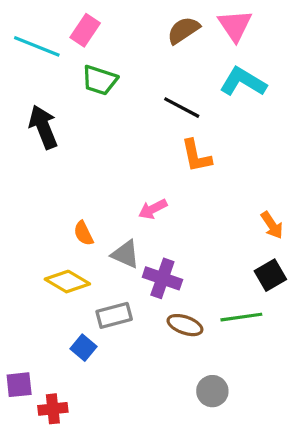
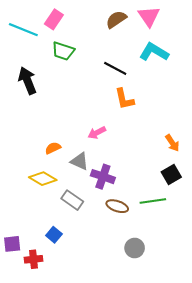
orange semicircle: (84, 233) -> (53, 148), turned 91
gray rectangle: (114, 315) -> (72, 200), turned 50
blue square: (84, 348) -> (54, 235), moved

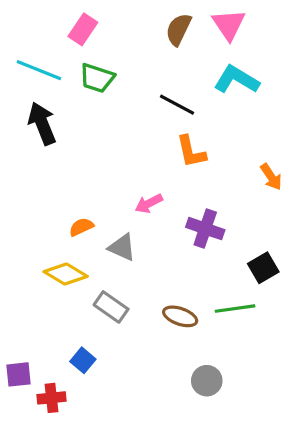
brown semicircle: (116, 19) -> (179, 29), turned -30
cyan line: (23, 30) -> (39, 70), moved
orange arrow: (172, 143) -> (271, 177), moved
purple cross: (103, 177) -> (205, 229), moved

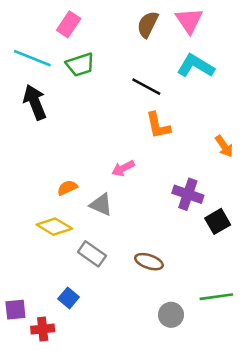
green trapezoid: (97, 78) -> (80, 65), turned -36
purple cross: (205, 229) -> (188, 194), moved
green line: (235, 309) -> (216, 297), moved

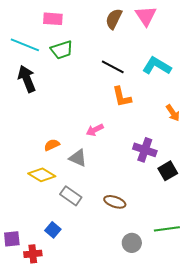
pink rectangle: (69, 24) -> (53, 19), turned 60
cyan L-shape: (196, 66) -> (157, 66), moved

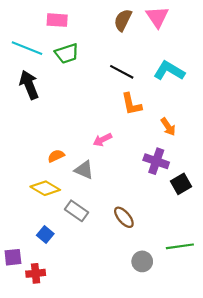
orange arrow: (173, 113) -> (168, 127), moved
brown ellipse: (115, 202) -> (124, 217), turned 30
blue square: (53, 230) -> (45, 235), moved

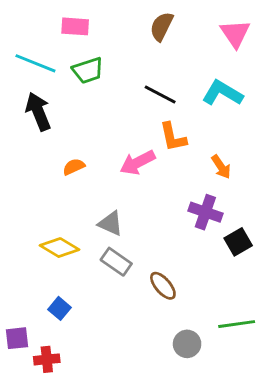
pink triangle: (157, 17) -> (235, 34), moved
pink arrow: (102, 140) -> (137, 163), moved, size x1.4
orange semicircle: (56, 156) -> (74, 167), moved
gray rectangle: (76, 211) -> (116, 262), moved

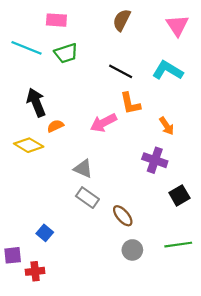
black arrow: (38, 111) -> (36, 102), moved
black square: (238, 242) -> (179, 195), moved
yellow diamond: (60, 248) -> (29, 145), moved
gray circle: (187, 344) -> (132, 250), moved

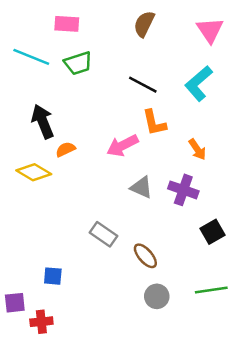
cyan L-shape: (168, 70) -> (199, 83), turned -72
gray triangle: (83, 169) -> (142, 187), moved
blue square: (45, 233) -> (53, 276), turned -35

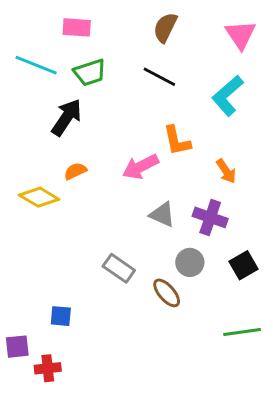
black line: (143, 85) -> (159, 77), moved
black arrow: (43, 121) -> (67, 117), moved, turned 56
gray circle: (157, 296) -> (190, 262), moved

